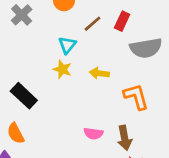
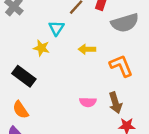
yellow star: (62, 69) -> (41, 48), moved

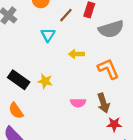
yellow star: (41, 48) -> (45, 81), moved

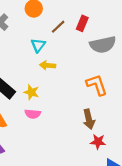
yellow arrow: (76, 54) -> (48, 65), moved
pink semicircle: (78, 103) -> (33, 114), moved

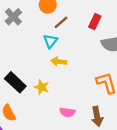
brown line: (58, 27) -> (61, 22), moved
pink semicircle: (33, 114) -> (67, 112), moved

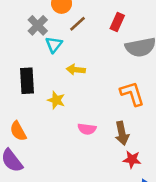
gray cross: (13, 17) -> (38, 25), moved
cyan triangle: (50, 41) -> (54, 45), moved
black rectangle: (15, 82) -> (27, 81), moved, turned 45

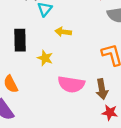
pink semicircle: (87, 129) -> (71, 84), size x1.6

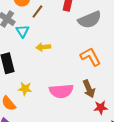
yellow star: (45, 58) -> (25, 89), moved

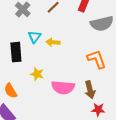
cyan triangle: (22, 31) -> (34, 37), moved
yellow star: (25, 89) -> (37, 74), moved

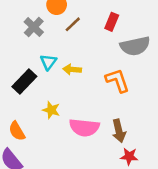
black rectangle: (16, 52) -> (24, 81), turned 48
orange L-shape: (97, 59) -> (117, 80), moved

